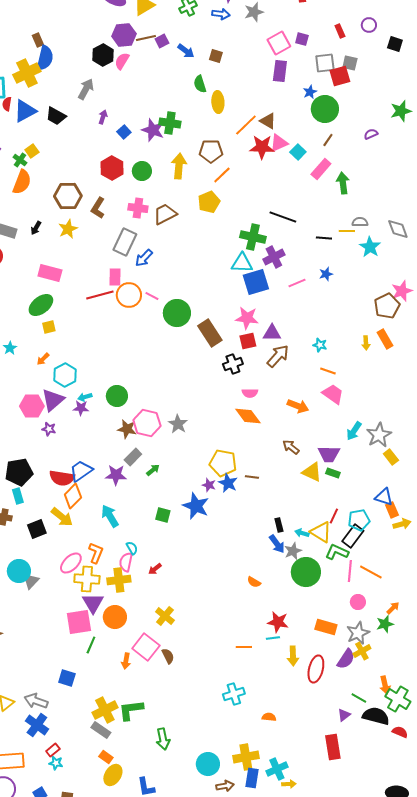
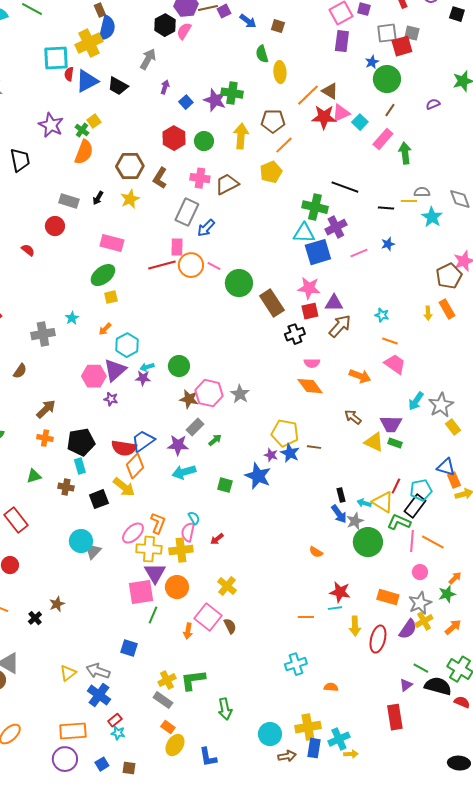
cyan arrow: (110, 516) -> (184, 472), moved, turned -75
orange arrow: (385, 685) -> (453, 627), moved, turned -120
yellow cross: (105, 710) -> (167, 680), size x0.7

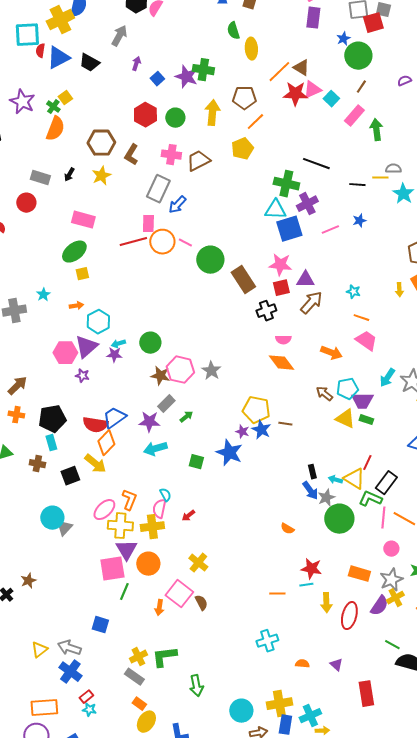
orange arrow: (105, 329) -> (76, 306), turned -144
cyan pentagon: (421, 490) -> (347, 389), moved
purple triangle: (406, 685) -> (336, 665), moved, turned -40

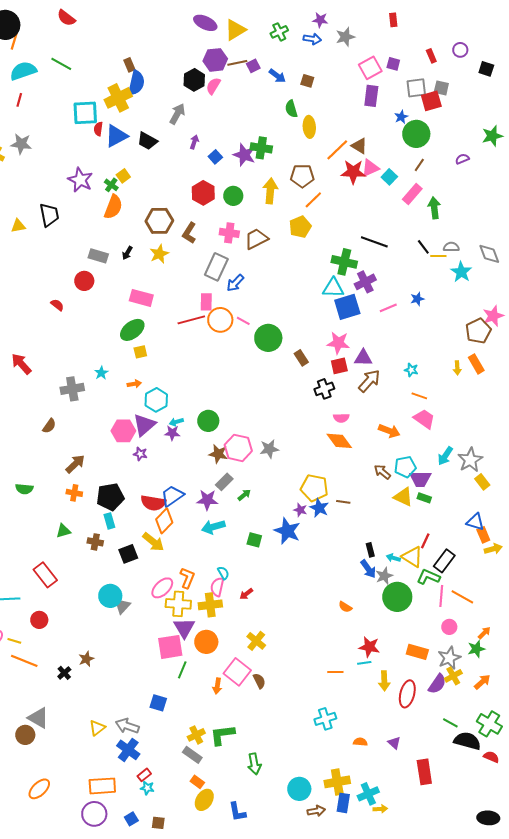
black line: (357, 185) -> (423, 247), moved, turned 49
brown rectangle: (243, 280) -> (301, 358), size x0.6
gray star: (211, 371) -> (269, 449), turned 30

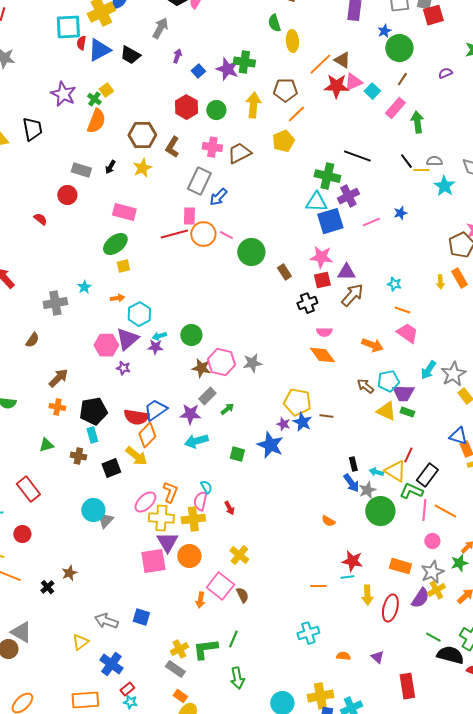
red square: (431, 101) -> (433, 15), moved
red arrow: (246, 594) -> (229, 508), turned -80
green line: (182, 670) -> (233, 639), moved
gray arrow: (127, 726) -> (106, 621), moved

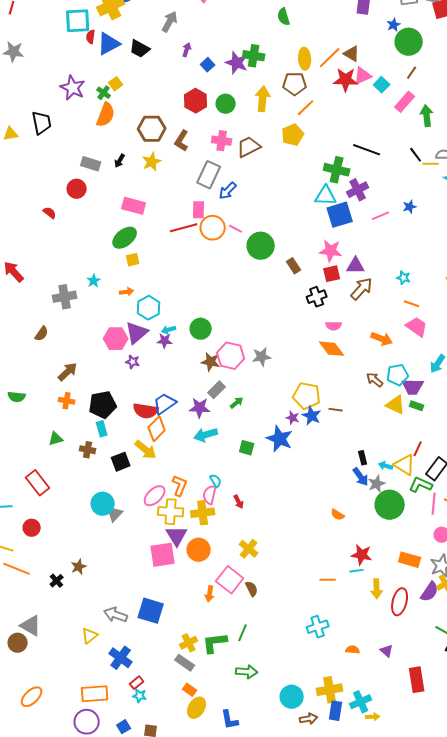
yellow ellipse: (292, 41) -> (305, 59), moved
blue square: (141, 617) -> (151, 611), size x1.5
green arrow: (237, 678) -> (247, 672), turned -75

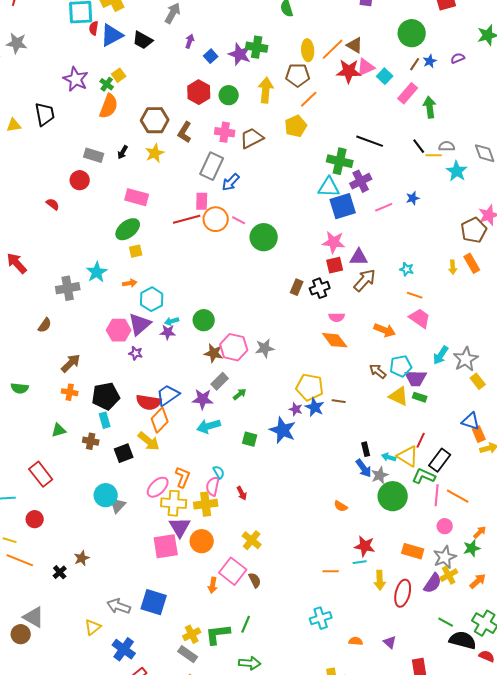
blue star: (394, 25) -> (430, 61), moved
brown rectangle: (294, 266) -> (297, 287), moved, turned 56
cyan star: (94, 281) -> (97, 272), size x1.5

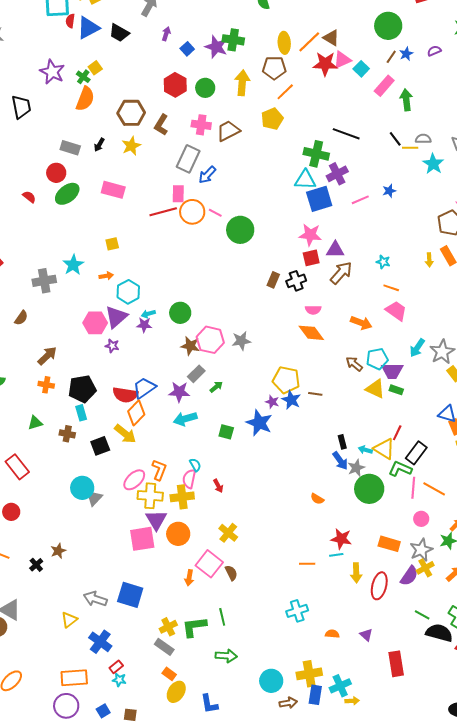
green ellipse: (128, 229) -> (67, 194), moved
green line: (246, 624) -> (222, 617), turned -36

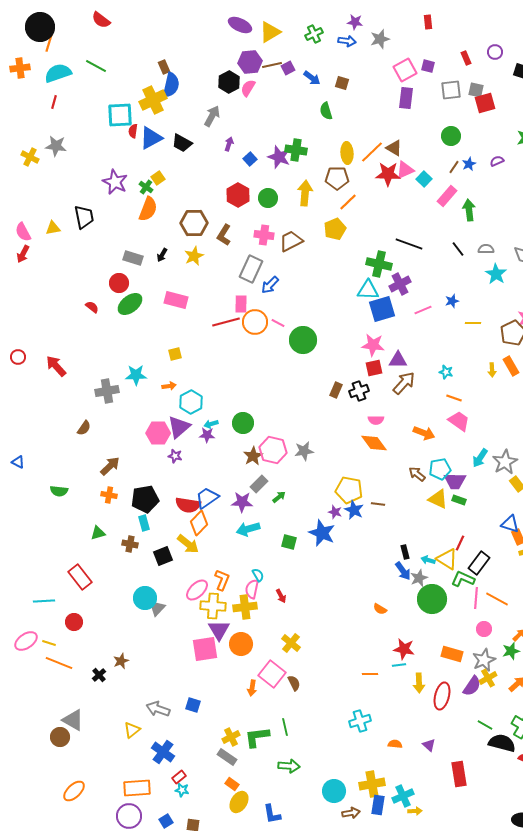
green circle: (388, 26) -> (451, 136), size x0.7
yellow line: (410, 148) -> (473, 323), moved
cyan star: (73, 265) -> (136, 375), turned 30
brown star: (190, 346) -> (253, 456), turned 30
blue square: (130, 595) -> (193, 705), size x0.6

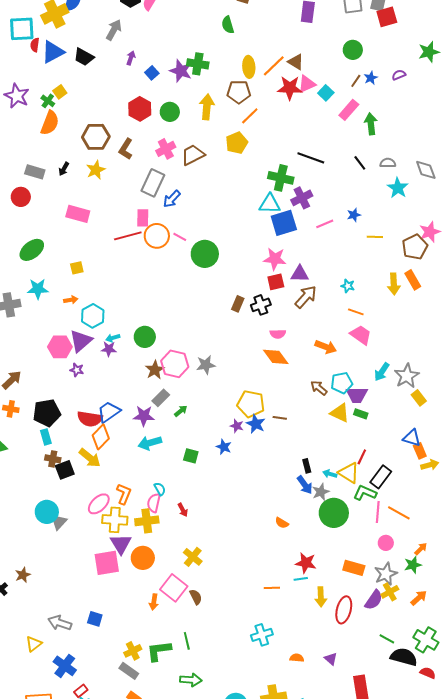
pink cross: (264, 235) -> (166, 149), turned -36
green ellipse: (130, 304) -> (32, 250), moved
yellow arrow: (492, 370) -> (394, 284), size x1.5
blue star: (322, 533) -> (224, 447), size x0.6
brown cross: (130, 544) -> (53, 459), moved

